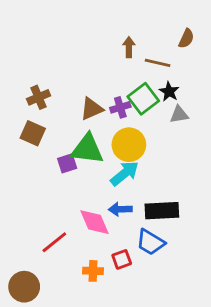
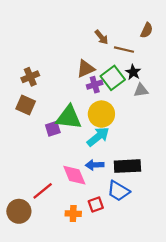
brown arrow: (129, 47) -> (101, 37), turned 140
brown triangle: (92, 109) -> (86, 69), moved
brown circle: (24, 287) -> (19, 211), moved

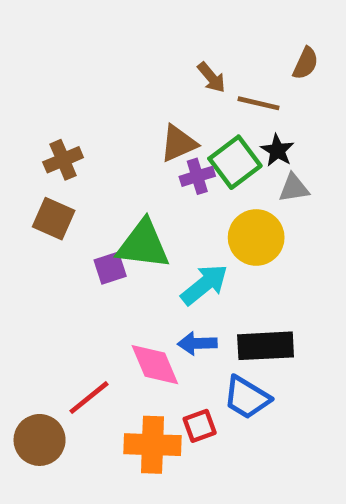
yellow circle: (101, 114) -> (256, 237), moved
orange cross: (73, 214) -> (153, 445), size x1.6

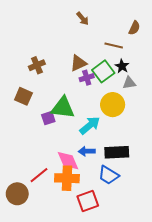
brown arrow: (211, 77) -> (83, 19), moved
brown cross: (63, 160) -> (37, 65), moved
red square: (200, 426) -> (88, 201), moved, size x1.5
orange cross: (153, 445) -> (67, 178), moved

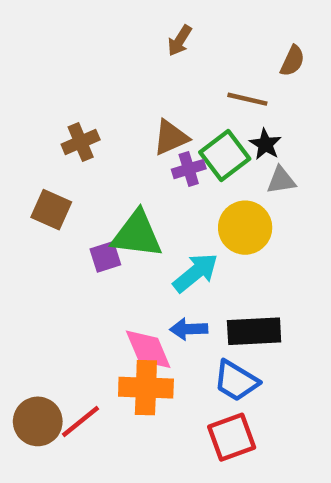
brown arrow: (83, 19) -> (180, 41), turned 72
red line: (39, 175) -> (81, 421), moved
red square: (88, 201) -> (232, 437), moved

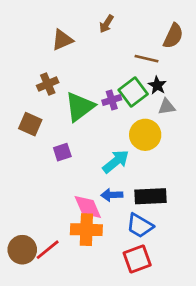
brown semicircle: (292, 61) -> (173, 36), size x1.4
brown triangle: (171, 137) -> (62, 40), moved
green triangle: (137, 234) -> (80, 107), moved, turned -44

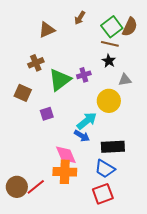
black star: (157, 85) -> (109, 61), moved
green square: (133, 92) -> (112, 27), moved
blue arrow: (112, 195) -> (82, 136), moved, turned -147

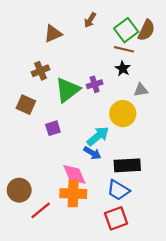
brown circle: (17, 187) -> (19, 190), moved

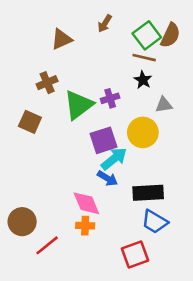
purple square: (53, 128) -> (103, 140), moved, size x1.5
blue trapezoid: (118, 190) -> (155, 222), moved
orange cross: (73, 194) -> (85, 226), size x0.6

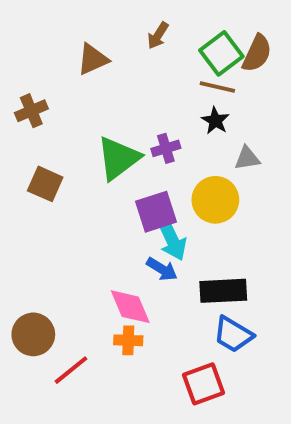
brown cross: (47, 83) -> (31, 111), moved
cyan arrow: (114, 159) -> (172, 239), turned 104

